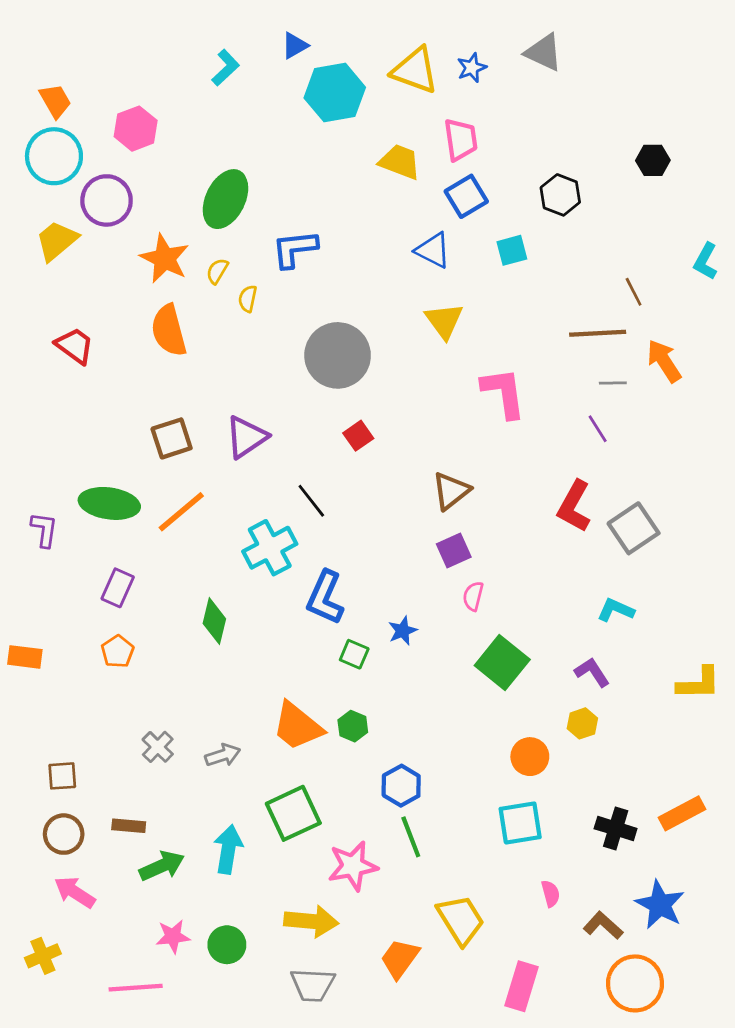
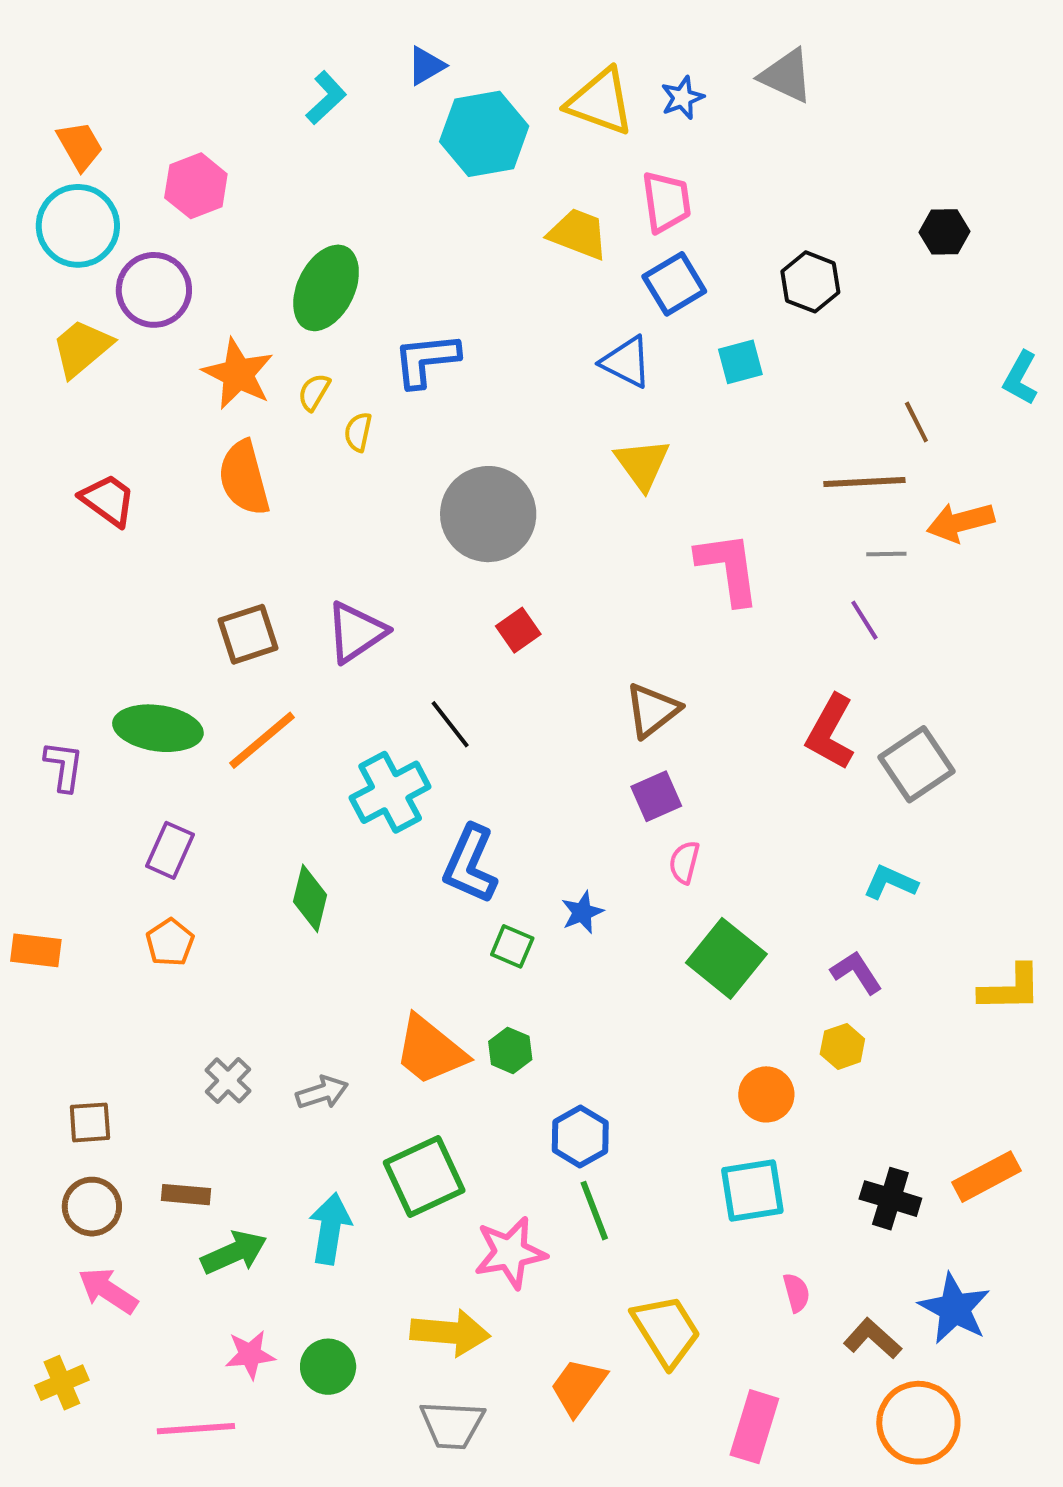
orange arrow: (664, 361) -> (961, 522), turned -72

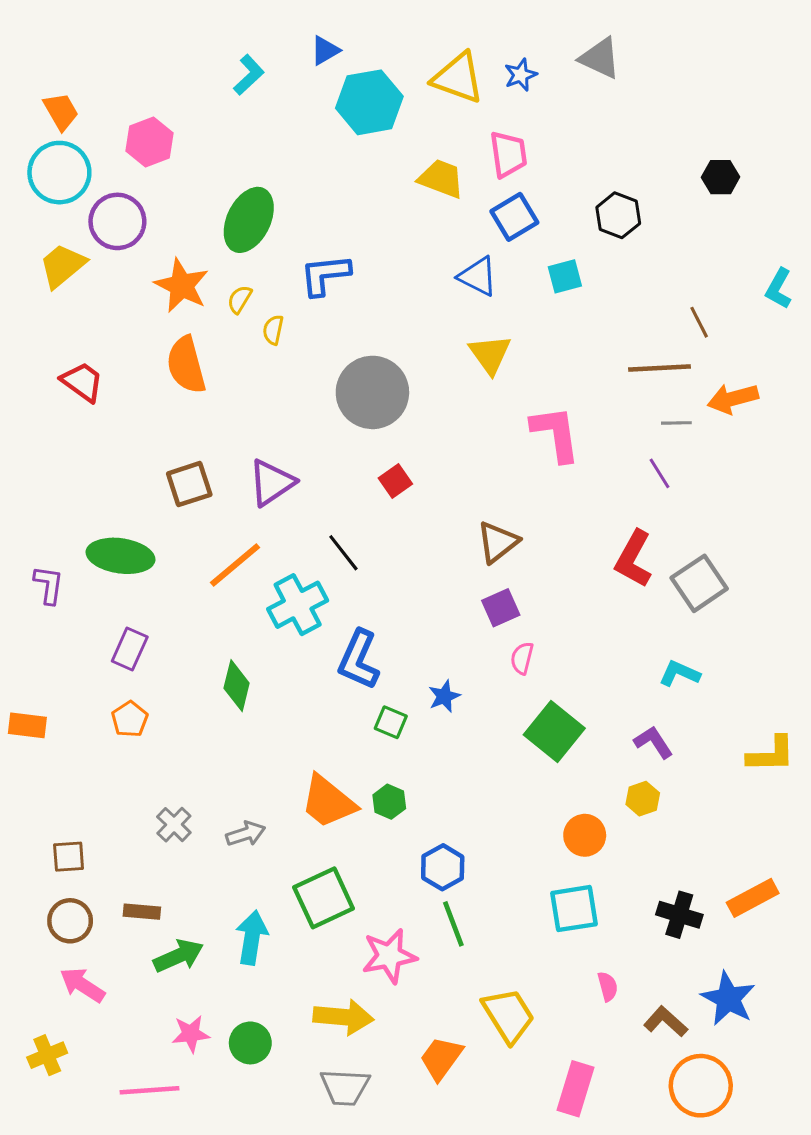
orange line: (262, 740) -> (235, 565), moved

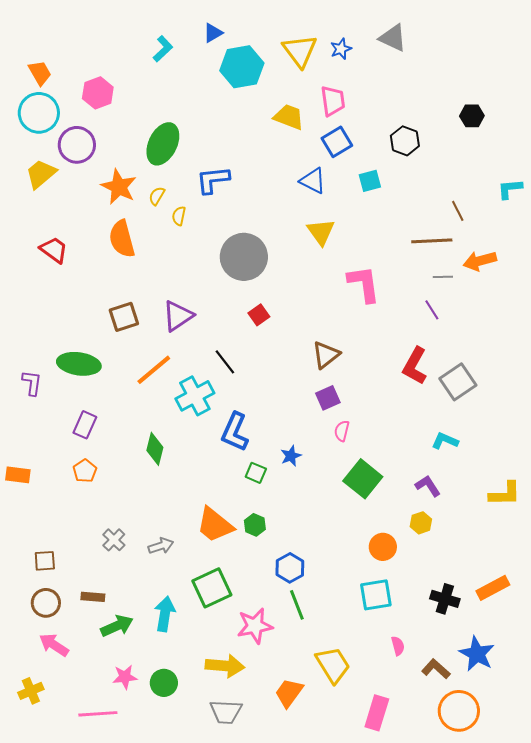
yellow triangle: (458, 78) -> (300, 51), turned 33
cyan L-shape: (779, 289) -> (510, 189), turned 56

